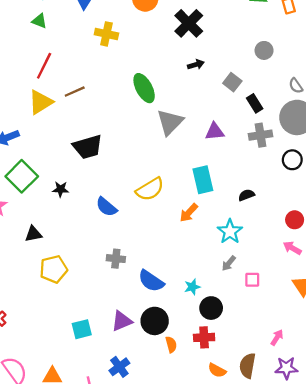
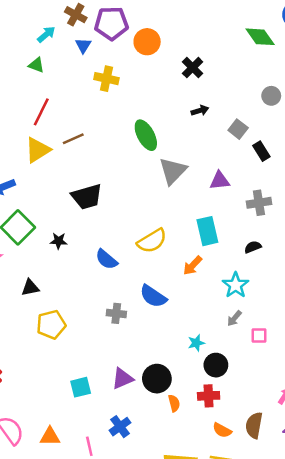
black cross: (189, 23) -> (193, 68), size x0.7
gray cross: (260, 135) -> (259, 203), moved
blue semicircle: (151, 281) -> (153, 296), moved

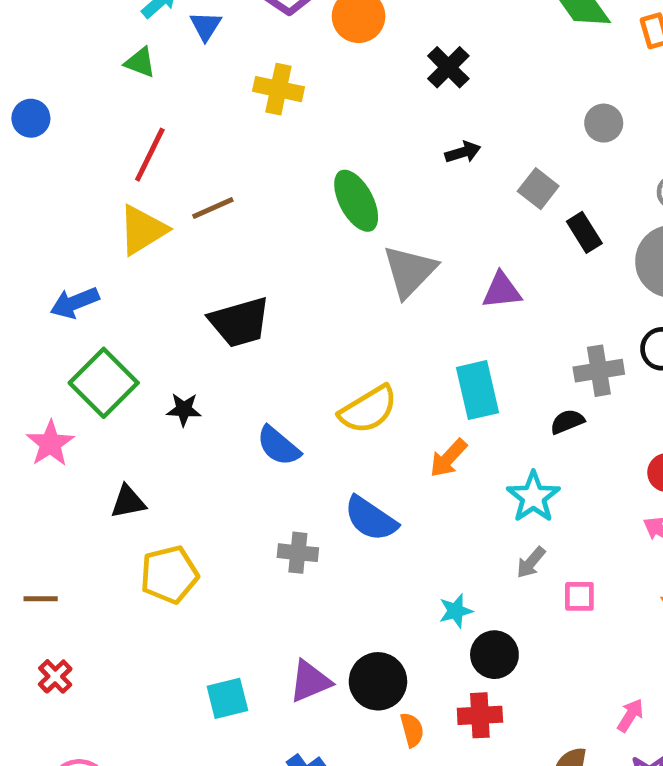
blue triangle: (83, 45) -> (206, 26), moved
gray cross: (259, 203) -> (599, 371), moved

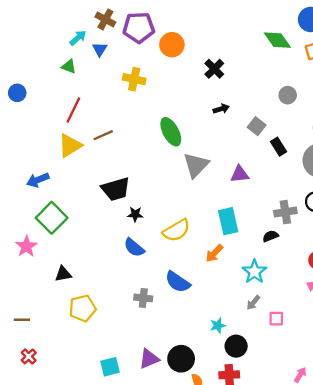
black star: (184, 409) -> (135, 214), moved

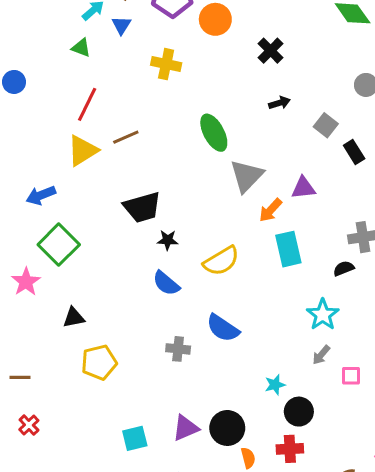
orange arrow: (214, 253) -> (271, 210), moved

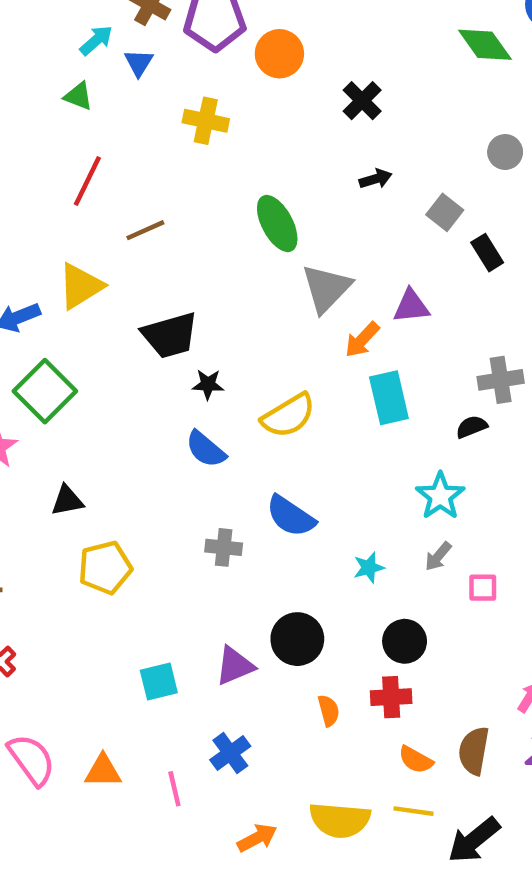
yellow triangle: (83, 151) -> (81, 286), moved
cyan star: (275, 385) -> (369, 568), moved
black circle: (227, 428) -> (297, 639), moved

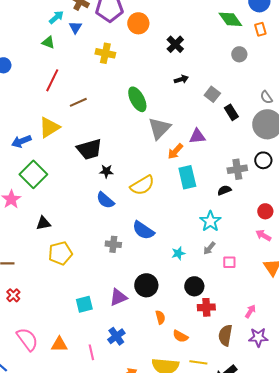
gray circle: (505, 152) -> (239, 54), moved
red cross: (391, 697) -> (206, 307), moved
orange semicircle: (416, 760) -> (180, 336), moved

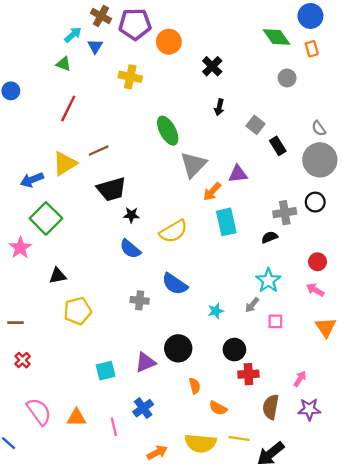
black arrow: (181, 79) -> (219, 107), turned 120
brown line: (78, 102) -> (99, 151), moved
cyan star: (210, 221) -> (268, 280), moved

